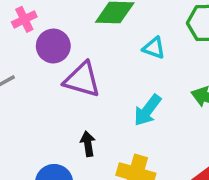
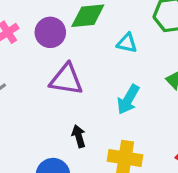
purple circle: (53, 46) -> (50, 32), moved

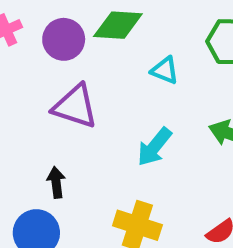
black arrow: (79, 136) -> (56, 182), moved

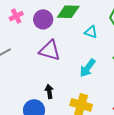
black arrow: (56, 182) -> (49, 92), moved

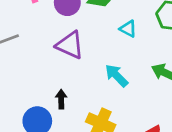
cyan arrow: (88, 68) -> (116, 76), turned 90

